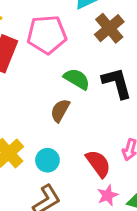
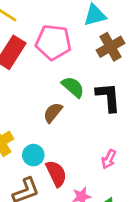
red semicircle: (98, 164) -> (56, 174), moved

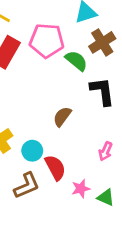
green semicircle: (73, 87) -> (76, 61), moved
brown semicircle: (53, 113) -> (62, 117), moved

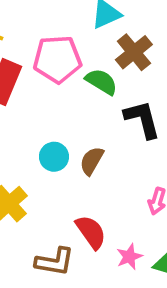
cyan circle: (32, 151) -> (54, 157), moved
brown L-shape: (27, 186) -> (55, 262), turned 40

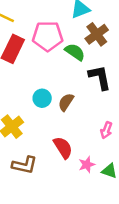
brown L-shape: (55, 262) -> (25, 165), moved

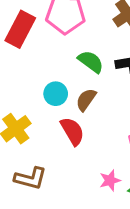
green semicircle: (75, 52) -> (91, 62), moved
red semicircle: (63, 148) -> (72, 131), moved

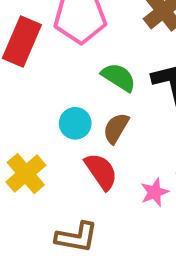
brown L-shape: (30, 178) -> (77, 237), moved
pink star: (110, 180) -> (155, 192), moved

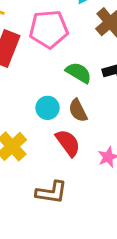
brown semicircle: (116, 128) -> (78, 110), turned -55

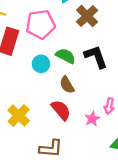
cyan circle: (48, 108) -> (41, 64), moved

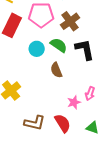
brown cross: (87, 16) -> (70, 21), moved
red semicircle: (61, 110) -> (63, 123), moved

